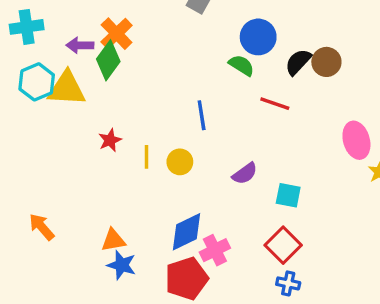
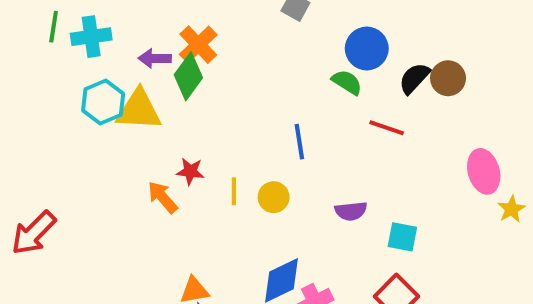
red star: (110, 140) -> (190, 171), turned 30
purple semicircle: (245, 174) -> (351, 211), turned 30
orange arrow: (42, 227) -> (163, 197), moved

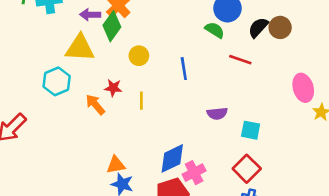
cyan hexagon: (103, 102) -> (57, 81), moved
yellow circle: (274, 197) -> (139, 56), moved

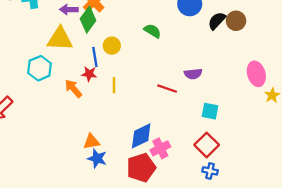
green semicircle: (215, 30) -> (152, 31), moved
red line: (240, 60) -> (167, 89), moved
blue line: (184, 69) -> (95, 57), moved
purple semicircle: (217, 113) -> (193, 74), moved

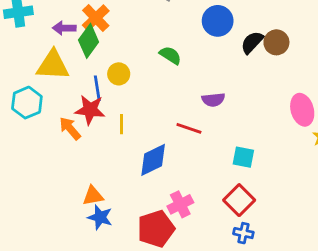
red star: (89, 74) -> (90, 110), size x1.5
purple semicircle: (193, 74) -> (213, 100), moved
blue diamond: (141, 136) -> (153, 160), moved

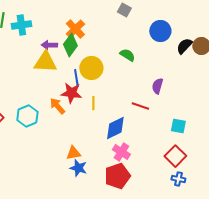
purple arrow: (64, 28) -> (49, 45), moved
yellow circle: (119, 74) -> (91, 68), size x1.5
purple semicircle: (213, 100) -> (157, 86), turned 112
cyan hexagon: (27, 103) -> (27, 116), moved
pink cross: (180, 204) -> (121, 152), moved, turned -30

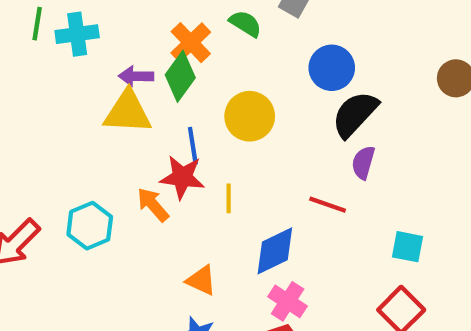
blue circle: (160, 31) -> (332, 68), moved
black semicircle: (184, 46) -> (355, 114), moved, size x1.4
green semicircle: (127, 55) -> (245, 24), moved
yellow circle: (91, 68) -> (250, 116), moved
orange triangle: (73, 153) -> (201, 280), moved, turned 35

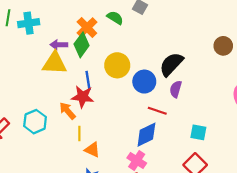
blue circle: (332, 68) -> (144, 82), moved
yellow line: (229, 198) -> (79, 133), moved
blue diamond: (275, 251) -> (146, 135), moved

